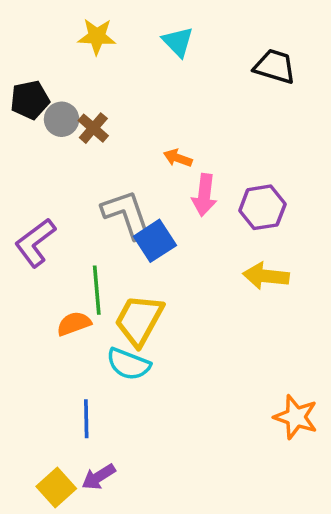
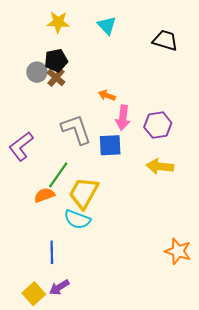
black pentagon: (30, 100) -> (56, 60), moved
blue square: (155, 241) -> (110, 145), moved, turned 30
green line: (97, 290) -> (58, 175), turned 40

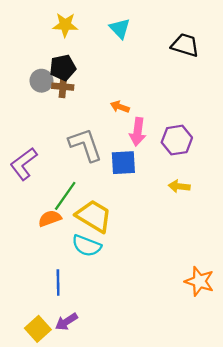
brown cross: (56, 77) -> (63, 87), turned -36
yellow arrow: (160, 166) -> (179, 186), size x0.7
yellow trapezoid: (84, 193) -> (94, 216), turned 92

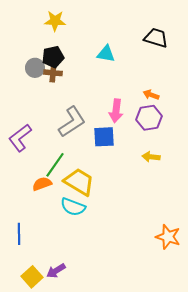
cyan triangle: (120, 28) -> (106, 54), moved, turned -36
orange arrow: (120, 107) -> (151, 95), moved
gray L-shape: (85, 145) -> (72, 122), turned 76
blue line: (58, 282) -> (19, 234), moved

